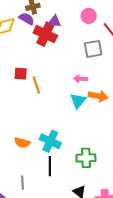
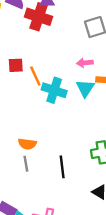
cyan cross: (50, 141) -> (54, 90), moved
gray line: (22, 183) -> (26, 164), moved

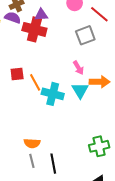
pink arrow: (85, 63) -> (78, 68), turned -112
black line: (62, 167) -> (53, 164), moved

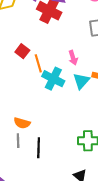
pink arrow: (78, 68) -> (73, 58), moved
red square: (17, 74) -> (22, 51), turned 32

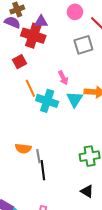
red square: (22, 51) -> (19, 62), moved, turned 32
gray line: (18, 141) -> (38, 156), moved

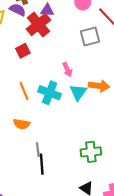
red cross: (33, 36) -> (38, 24), turned 30
orange line: (30, 88) -> (24, 91), moved
orange semicircle: (23, 148) -> (22, 124), moved

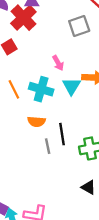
orange semicircle: (22, 124) -> (36, 122), moved
gray line: (38, 150) -> (48, 146), moved
black line: (42, 164) -> (62, 134), moved

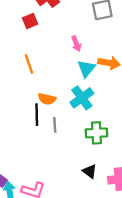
cyan cross: (41, 89) -> (82, 98), moved, turned 30
black line: (62, 134) -> (37, 115), moved

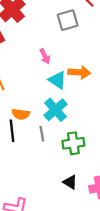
cyan triangle: (86, 69) -> (57, 80), turned -30
gray line: (55, 125) -> (42, 134), moved

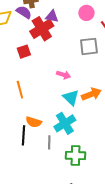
pink arrow: (45, 56) -> (64, 75), turned -56
orange arrow: (79, 72) -> (91, 94), turned -36

